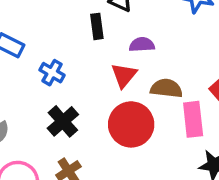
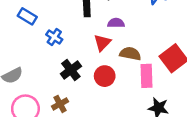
black cross: (63, 121) -> (71, 70), moved
red circle: (131, 124) -> (105, 76), size x0.7

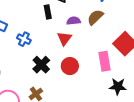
brown semicircle: (130, 54) -> (95, 17), moved, turned -48

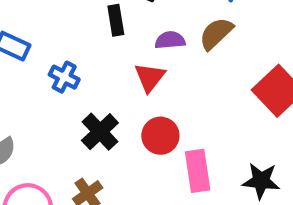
pink rectangle: (105, 61) -> (198, 171), moved

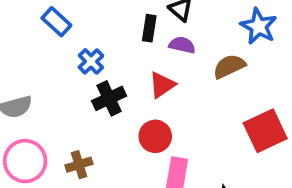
purple semicircle: (170, 40) -> (182, 45), moved
black cross: (100, 132) -> (109, 98), moved

